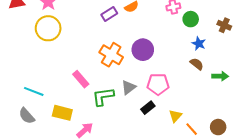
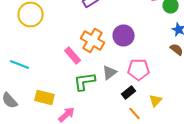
pink rectangle: (81, 79) -> (73, 56), moved
cyan line: (34, 91) -> (20, 64), moved
orange line: (192, 129) -> (135, 114), moved

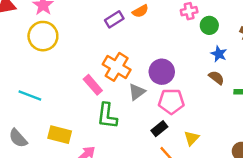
purple circle: (124, 36) -> (162, 72), moved
gray triangle: (110, 72) -> (137, 92), moved
green L-shape: (85, 82) -> (107, 116), turned -75

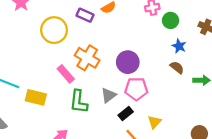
purple rectangle: (114, 19) -> (85, 15), turned 56
yellow circle: (43, 36) -> (54, 30), moved
gray triangle: (137, 92) -> (109, 95), moved
yellow rectangle: (60, 135) -> (36, 97), moved

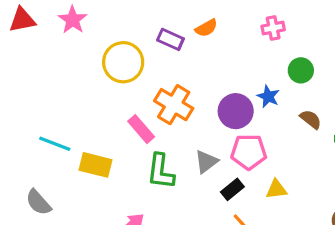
green circle: (171, 20) -> (301, 70), moved
blue star: (179, 46) -> (268, 96), moved
yellow triangle: (154, 122) -> (276, 189), moved, turned 40

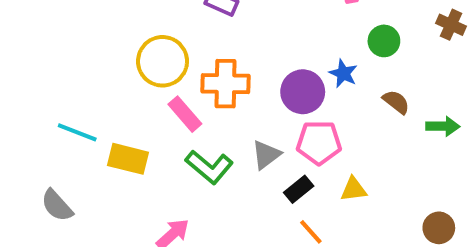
yellow circle: (123, 62) -> (163, 61), moved
orange cross: (174, 105) -> (226, 84), turned -30
green L-shape: (161, 171) -> (209, 167), turned -57

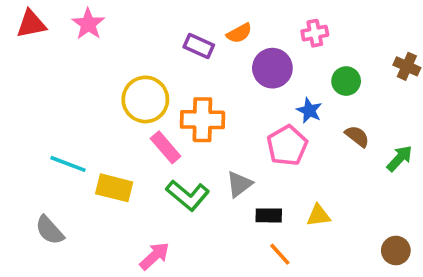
purple circle: (303, 92) -> (272, 68), moved
green arrow: (443, 126) -> (400, 158), turned -48
pink pentagon: (319, 143) -> (287, 145), moved, turned -30
black rectangle: (299, 189) -> (269, 215), turned 40

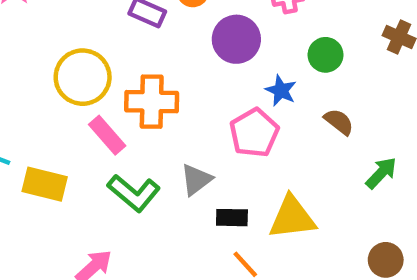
green arrow: (400, 158) -> (381, 173), moved
yellow triangle: (318, 215) -> (292, 218), size x1.6

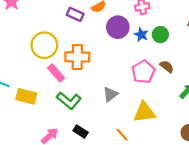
blue star: (281, 90) -> (141, 35), moved
pink pentagon: (254, 133) -> (143, 72), moved
gray triangle: (196, 180) -> (110, 94), moved
black rectangle: (232, 218) -> (81, 131), moved, turned 32

